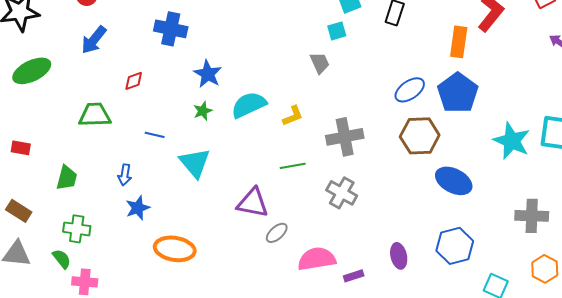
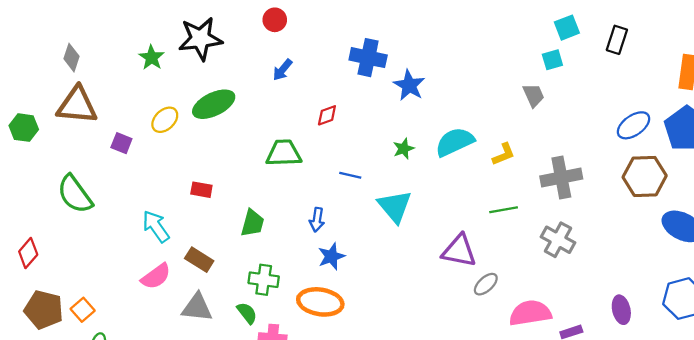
blue arrow: (94, 40) -> (283, 70), size x0.7
blue star: (208, 74) -> (409, 85), moved
orange ellipse: (175, 249) -> (320, 302), moved

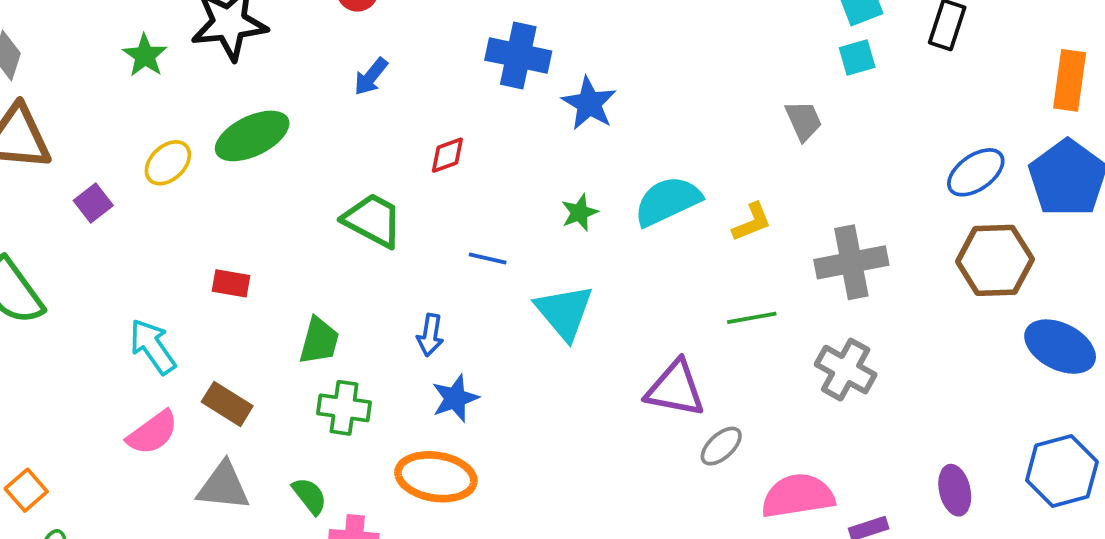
cyan square: (552, 60) -> (857, 57), moved
purple square: (121, 143) -> (93, 203), turned 30
green trapezoid: (284, 153) -> (373, 220), turned 30
green cross: (264, 280) -> (344, 408), moved

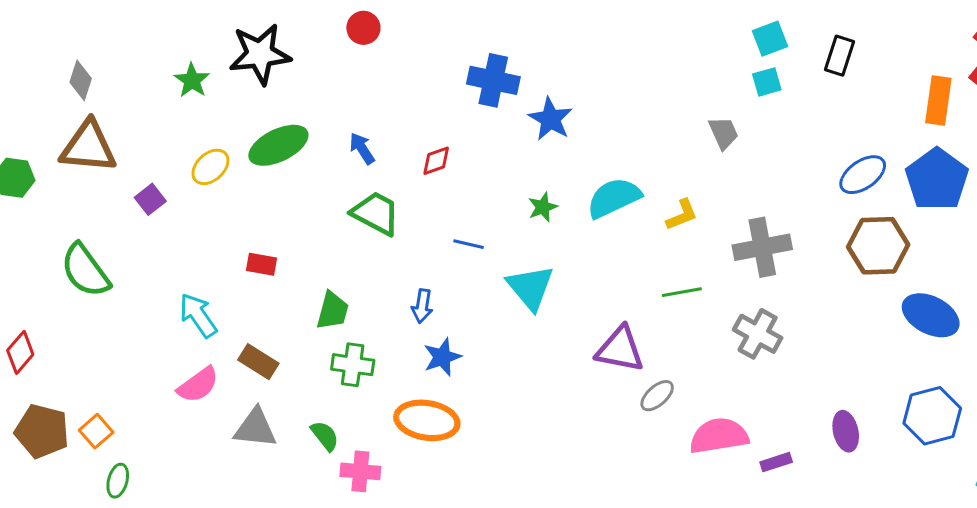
blue arrow: (371, 77) -> (362, 148), moved, turned 108

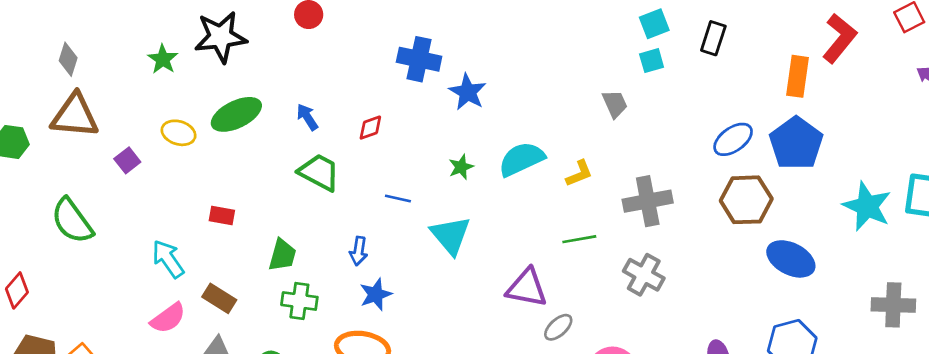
yellow ellipse: (210, 167) -> (179, 133), turned 60

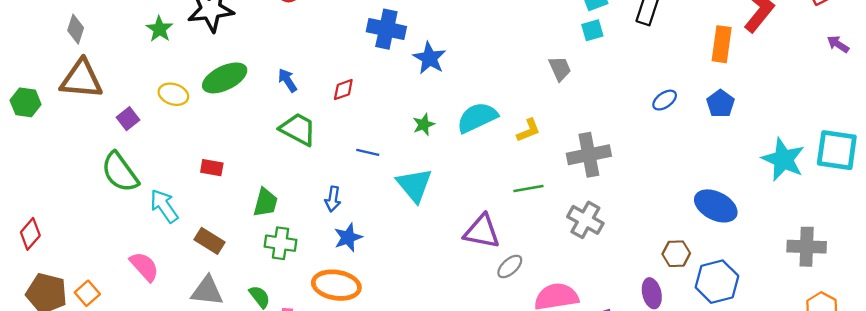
blue ellipse: (733, 139) -> (665, 100), size x0.7
blue pentagon: (796, 143) -> (720, 104), size x0.6
brown hexagon: (746, 200) -> (676, 254), moved, size x0.6
green semicircle: (72, 221) -> (120, 172), moved
pink semicircle: (168, 318) -> (144, 266), moved, turned -96

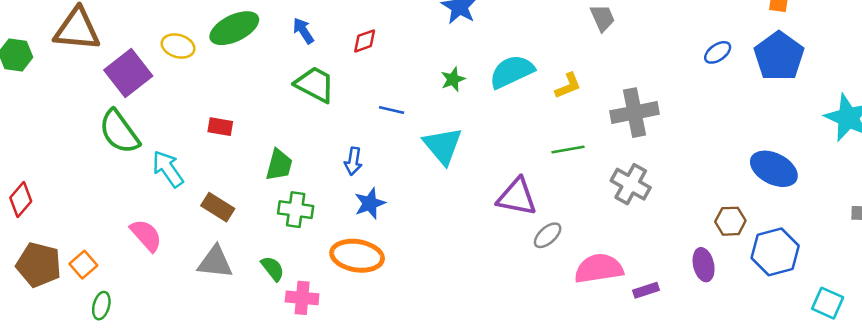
blue pentagon: (720, 104) -> (779, 56), size x1.6
purple square: (128, 119) -> (128, 73), size x1.8

